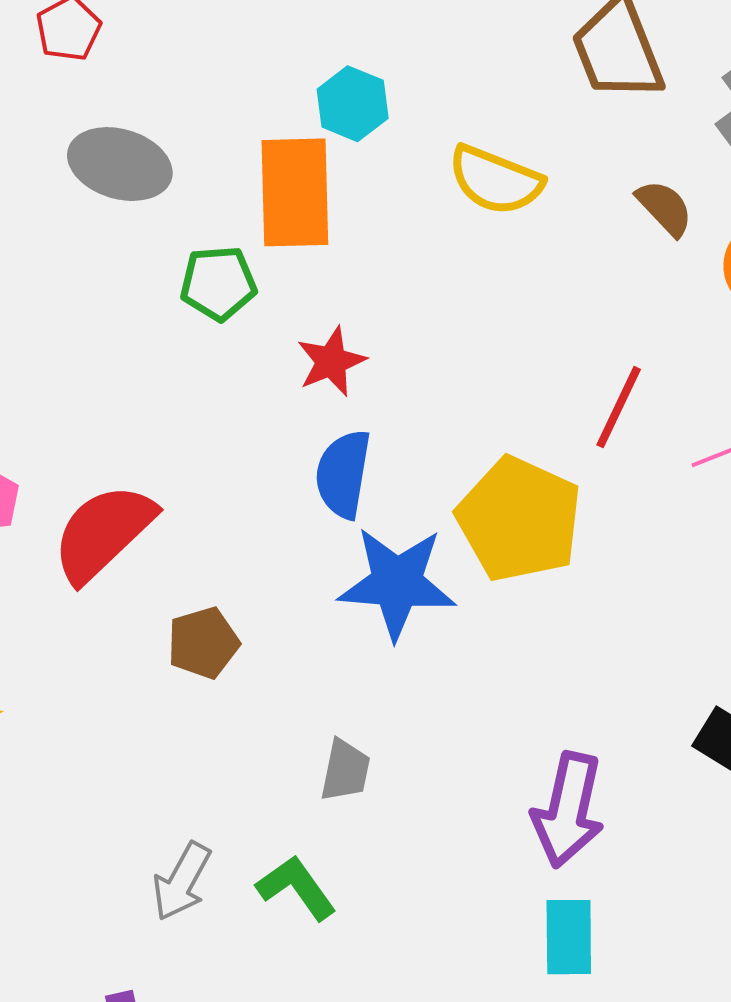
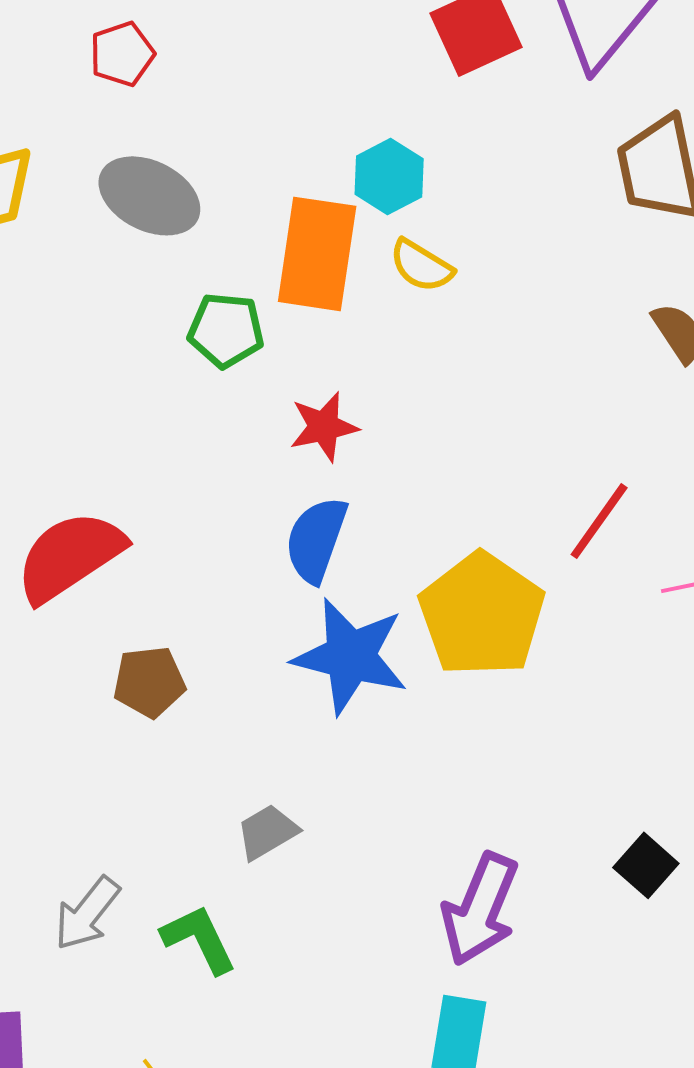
yellow semicircle: (496, 180) -> (421, 266), moved, size x0.7
gray trapezoid: (345, 770) -> (267, 832), turned -142

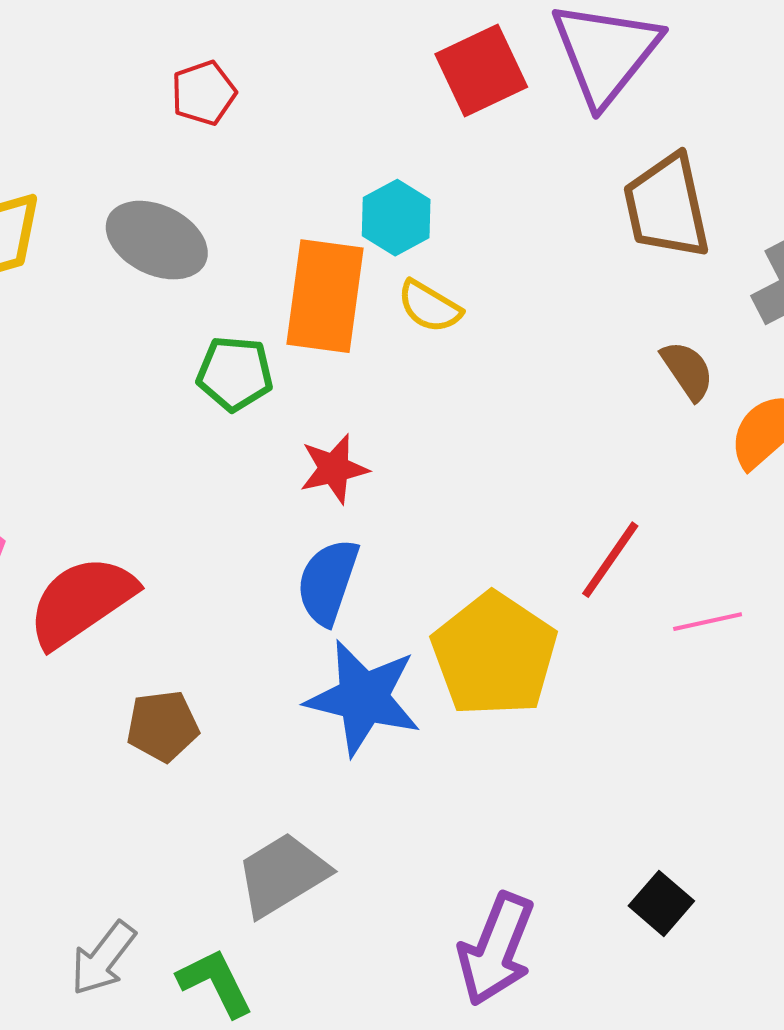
red pentagon: (122, 54) -> (204, 93), moved
gray trapezoid: (267, 832) -> (282, 875), size x1.5

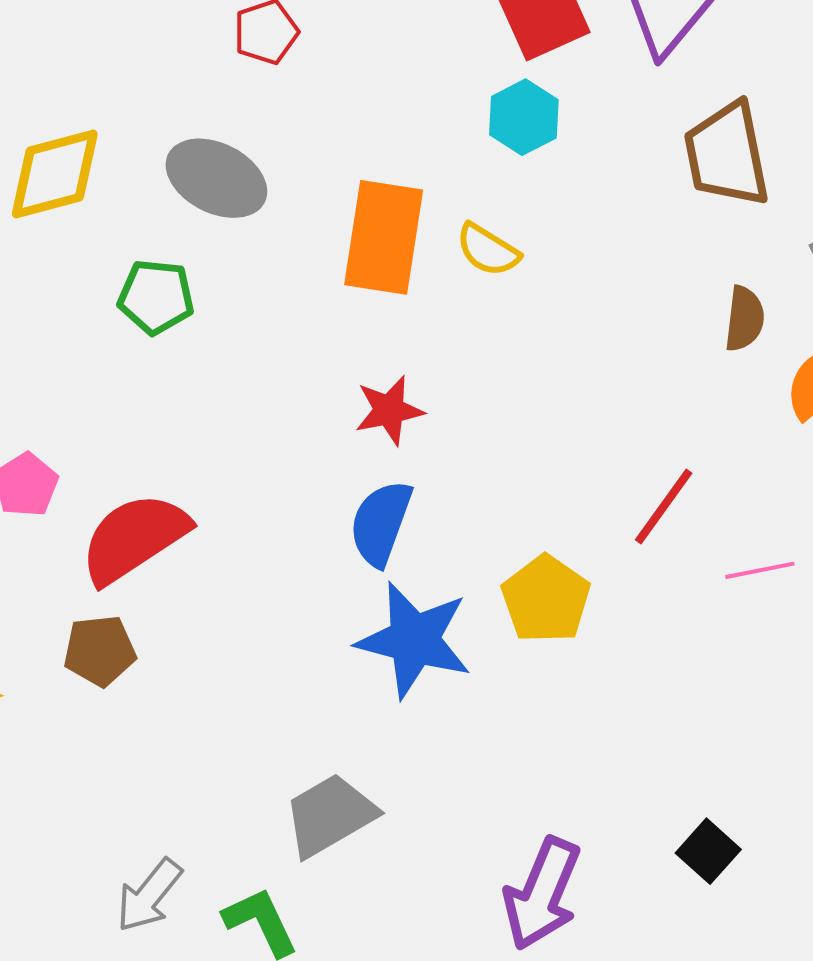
cyan hexagon: (396, 218) -> (524, 117), moved
brown semicircle: (687, 370) -> (745, 319), turned 40
green pentagon: (235, 373) -> (156, 297), moved
yellow pentagon: (494, 655) -> (546, 599), size x0.7
brown pentagon: (163, 726) -> (100, 651), moved

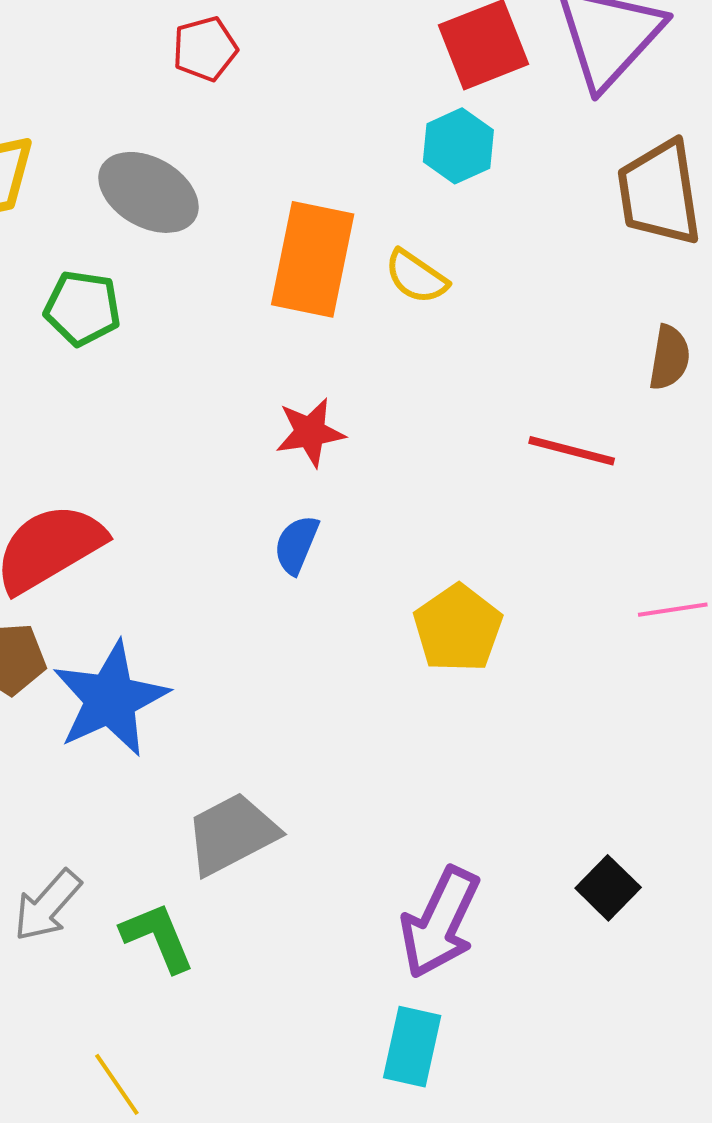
red line: (664, 506) -> (572, 451), moved, turned 66
blue semicircle: (381, 523) -> (296, 545), size x0.7
blue star: (414, 640) -> (110, 699), moved, turned 30

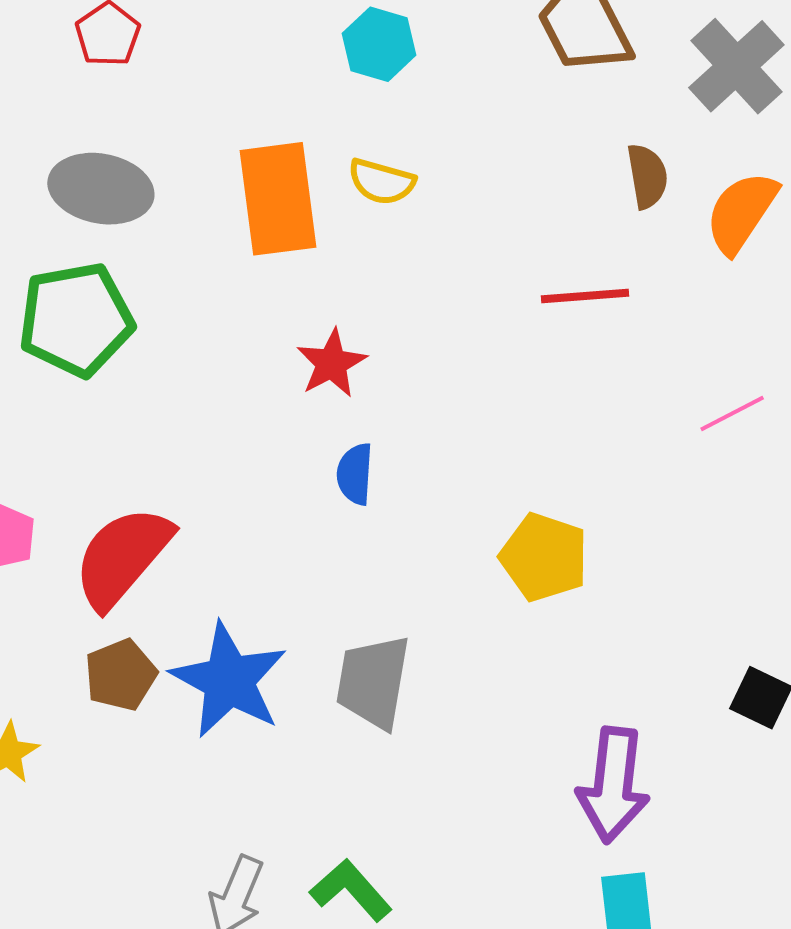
green pentagon: (82, 308) -> (76, 319), size x1.5
yellow pentagon: (458, 628) -> (544, 557), moved
gray trapezoid: (232, 834) -> (373, 682), moved, turned -34

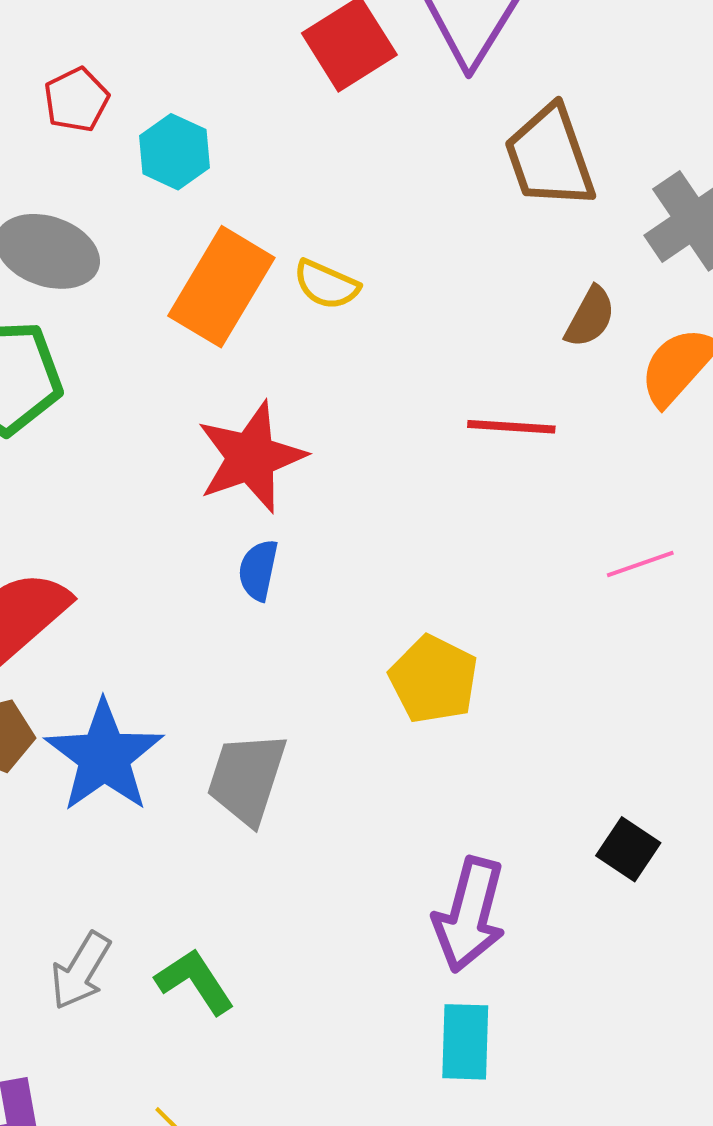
cyan hexagon: (379, 44) -> (175, 152), moved
brown semicircle: (647, 176) -> (590, 317), turned 30
orange rectangle: (278, 199) -> (221, 287), turned 30
red star: (332, 363) -> (251, 457), size x1.6

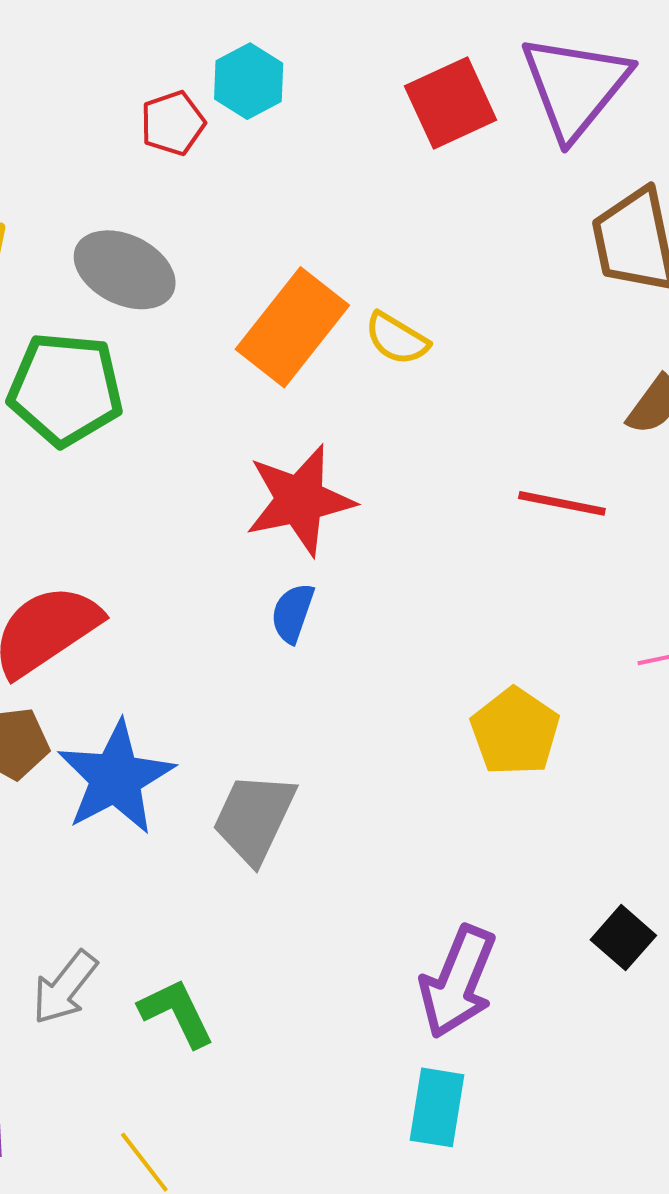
cyan hexagon: (175, 152) -> (249, 81), moved
yellow pentagon: (434, 679) -> (515, 732), moved

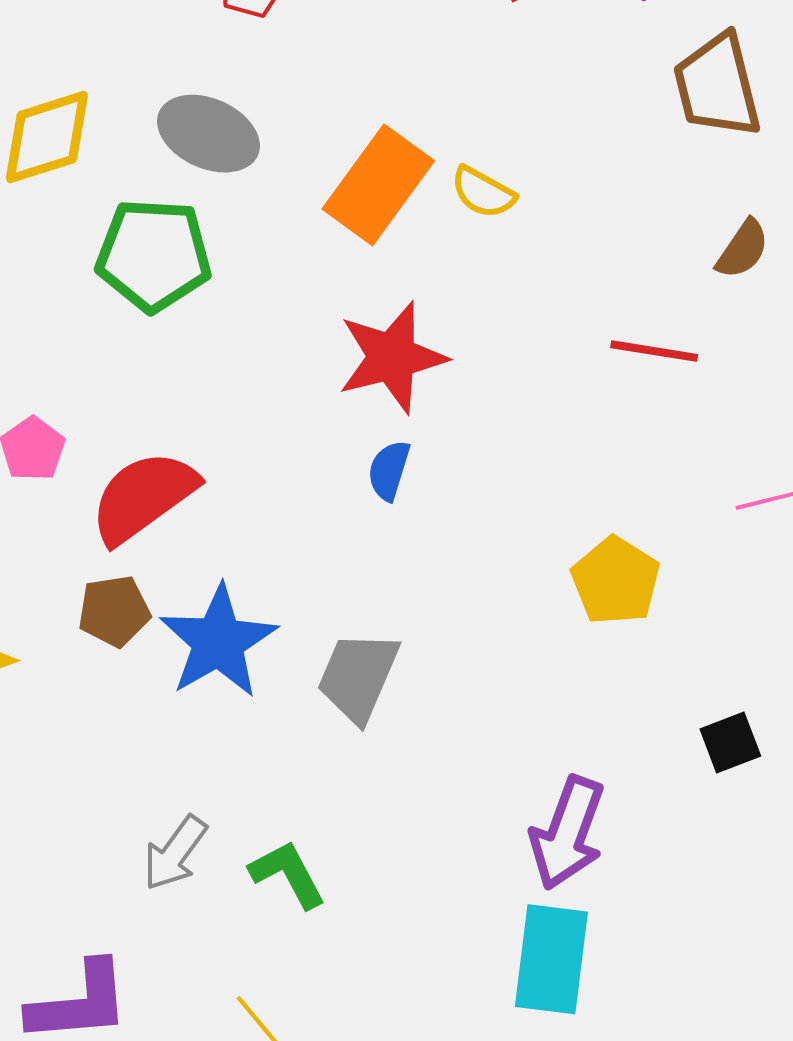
black square: (623, 938) -> (730, 742), moved, turned 30
cyan rectangle: (437, 1107) -> (551, 959), size x1.4

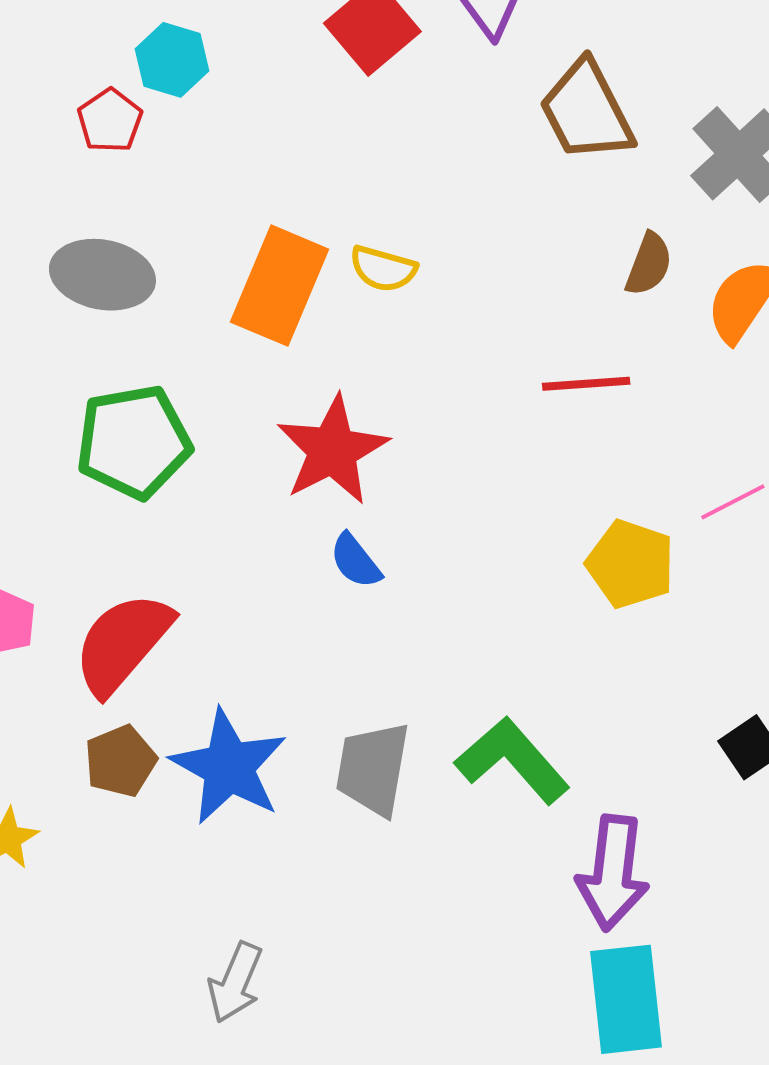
green pentagon: (154, 255) -> (134, 442), moved
blue semicircle: (389, 470) -> (355, 561), turned -42
yellow pentagon: (616, 581) -> (630, 564), moved
green L-shape: (288, 874) -> (512, 760), moved, size x1.4

